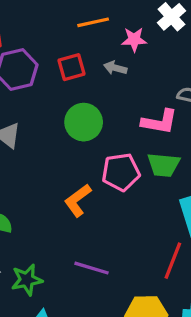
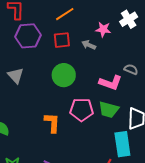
orange line: (93, 22) -> (65, 14), moved, turned -30
orange L-shape: (78, 200) -> (52, 123), turned 120

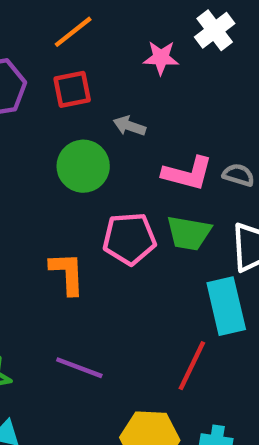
gray arrow: (89, 45) -> (129, 126), moved
gray semicircle: (131, 69) -> (238, 175), moved

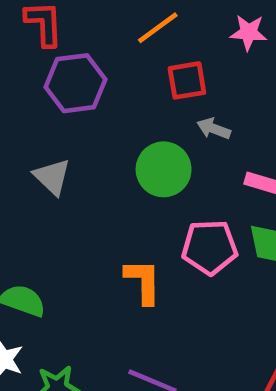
pink star: (161, 58) -> (249, 32), moved
red square: (72, 89) -> (187, 80), moved

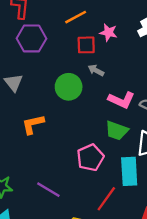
pink star: (249, 32) -> (108, 32), moved
pink pentagon: (210, 247) -> (90, 158), moved, turned -30
orange L-shape: (143, 281) -> (33, 124), moved, turned -110

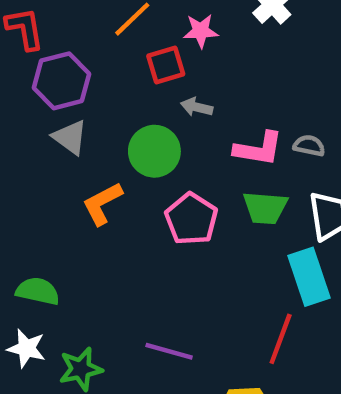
gray triangle: (14, 83) -> (70, 137), moved
orange L-shape: (33, 124) -> (102, 204), moved
pink pentagon: (90, 158) -> (191, 219), moved

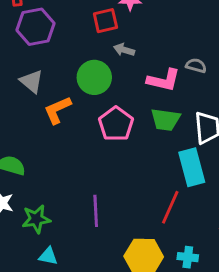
gray triangle: (70, 137) -> (32, 81), moved
gray semicircle: (309, 146) -> (196, 66), moved
purple line: (169, 351) -> (96, 211), turned 68

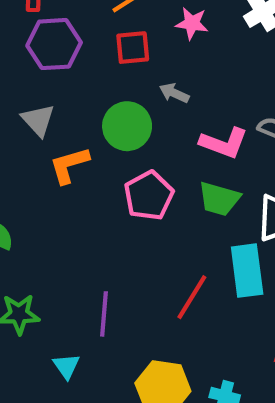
red square: (105, 21) -> (133, 48), moved
red line: (170, 207) -> (192, 297), moved
cyan triangle: (48, 256) -> (66, 366), moved, turned 36

